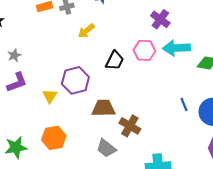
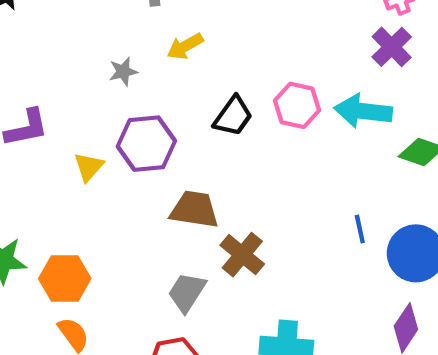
purple cross: (160, 19) -> (392, 47), moved
gray star: (14, 55) -> (123, 72), moved
orange hexagon: (54, 138) -> (65, 279), moved
gray trapezoid: (106, 148) -> (187, 292), turned 75

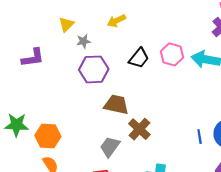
gray star: (123, 72) -> (84, 41), moved
yellow triangle: (89, 167) -> (66, 24), moved
blue line: (360, 229) -> (200, 137), moved

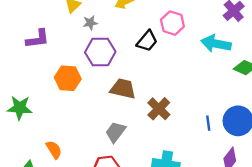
pink hexagon: (172, 54) -> (172, 23), moved
brown cross: (139, 129) -> (159, 109), moved
orange hexagon: (48, 136) -> (68, 78), moved

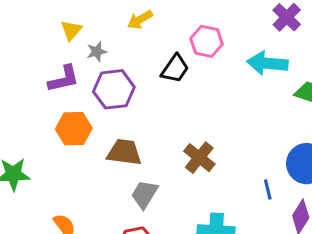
purple L-shape: (38, 39) -> (64, 79), moved
brown trapezoid: (123, 89) -> (124, 152), moved
blue line: (208, 123) -> (268, 190), moved

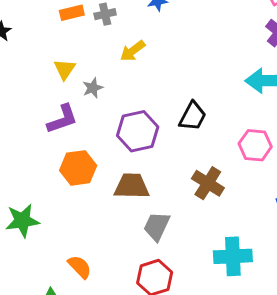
pink hexagon: (207, 41) -> (255, 145), moved
black trapezoid: (175, 69) -> (193, 116), moved
purple hexagon: (114, 89) -> (138, 131), moved

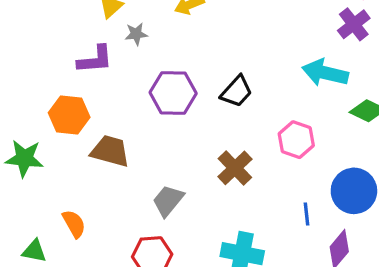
orange hexagon: (78, 168) -> (69, 115), moved
brown trapezoid: (132, 186) -> (110, 151), moved

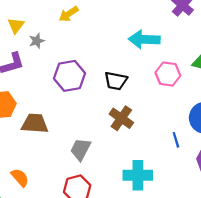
cyan arrow: (325, 73) -> (144, 39), moved
black trapezoid: (237, 92) -> (116, 81), moved, turned 70
pink hexagon: (296, 140) -> (168, 74), moved

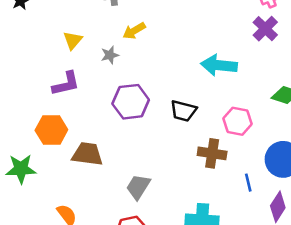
gray star: (37, 41) -> (110, 55), moved
pink hexagon: (168, 74) -> (237, 121), moved
brown cross: (121, 118) -> (212, 153), moved, turned -30

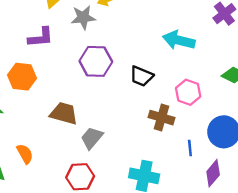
gray star: (110, 55) -> (83, 17), size x1.5
brown trapezoid: (87, 154) -> (64, 113), moved

